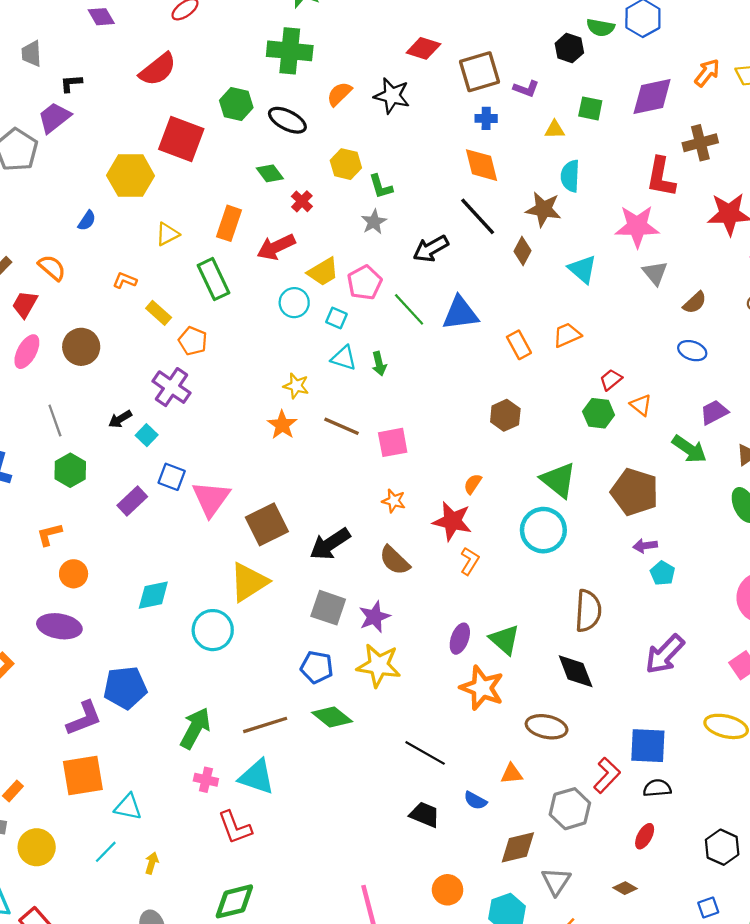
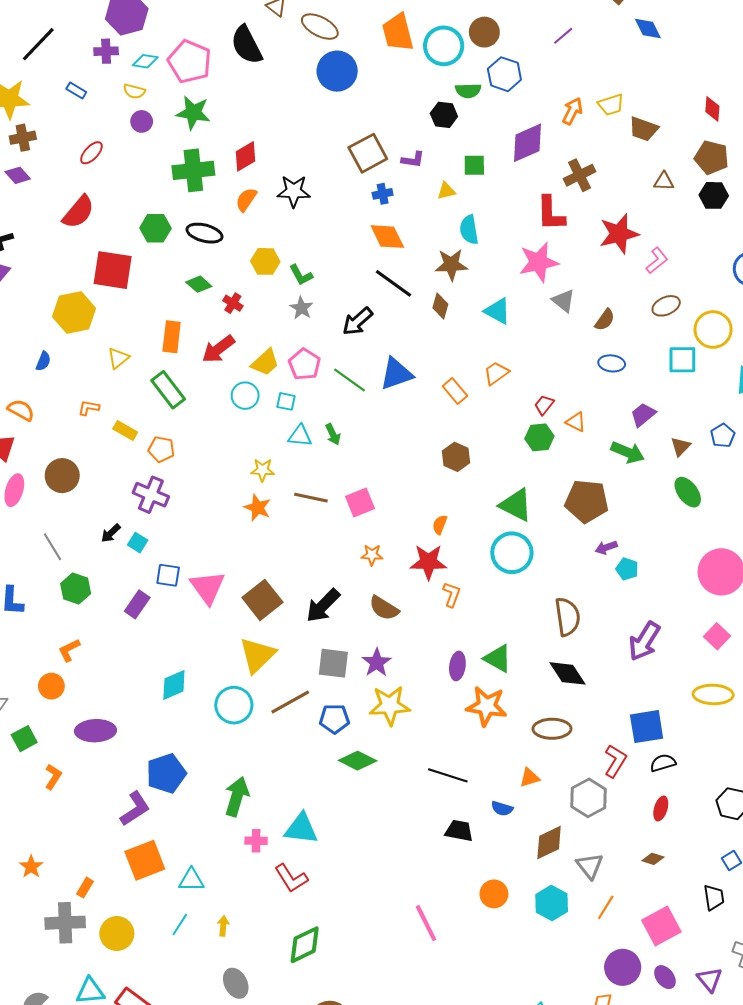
red diamond: (423, 48) -> (245, 156), moved, turned -36
orange circle: (74, 574) -> (51, 686), moved
brown line: (265, 725) -> (290, 702), moved

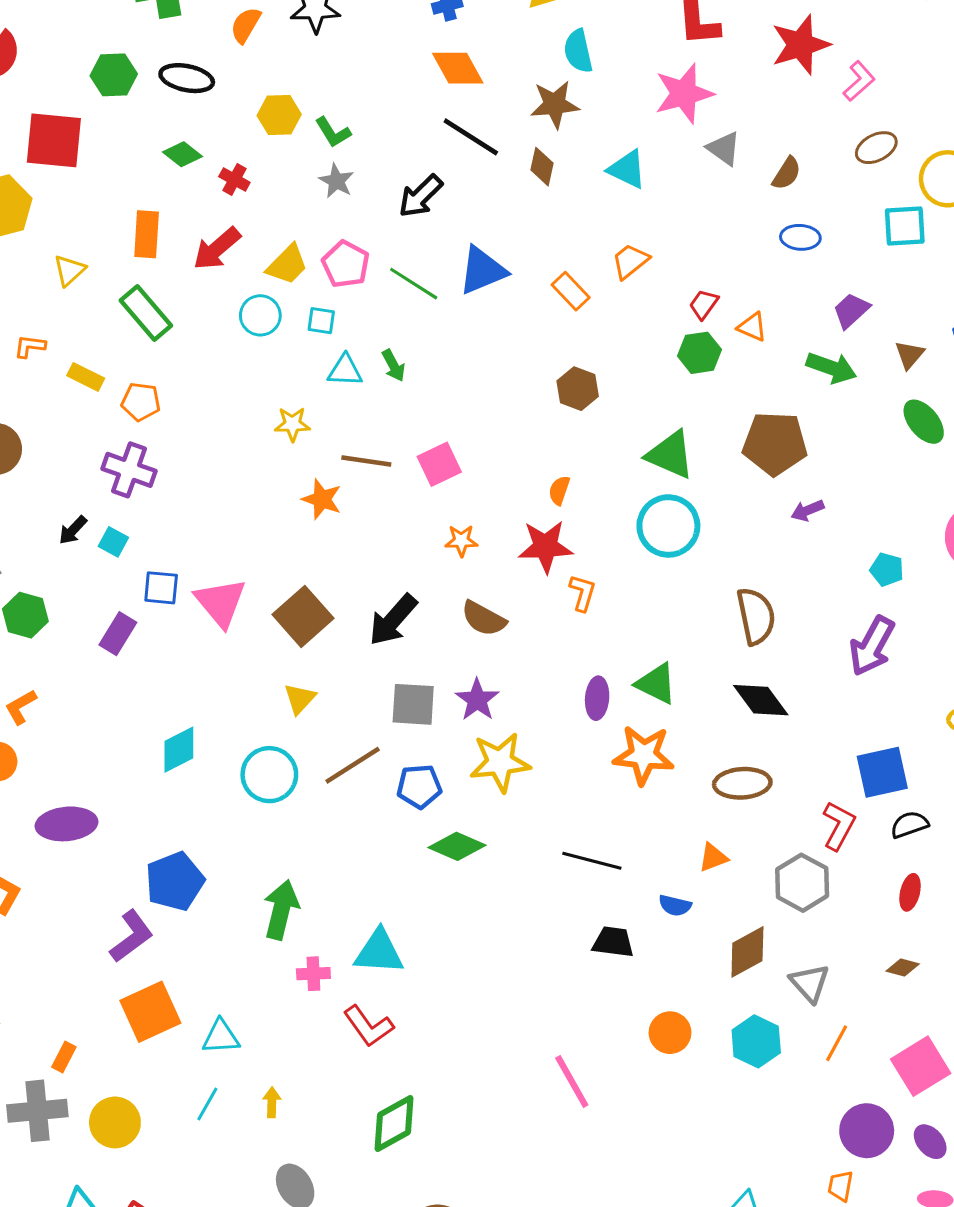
orange star: (257, 508) -> (322, 499), moved
cyan pentagon: (627, 569) -> (887, 570), moved
yellow triangle: (257, 655) -> (300, 699), size x0.6

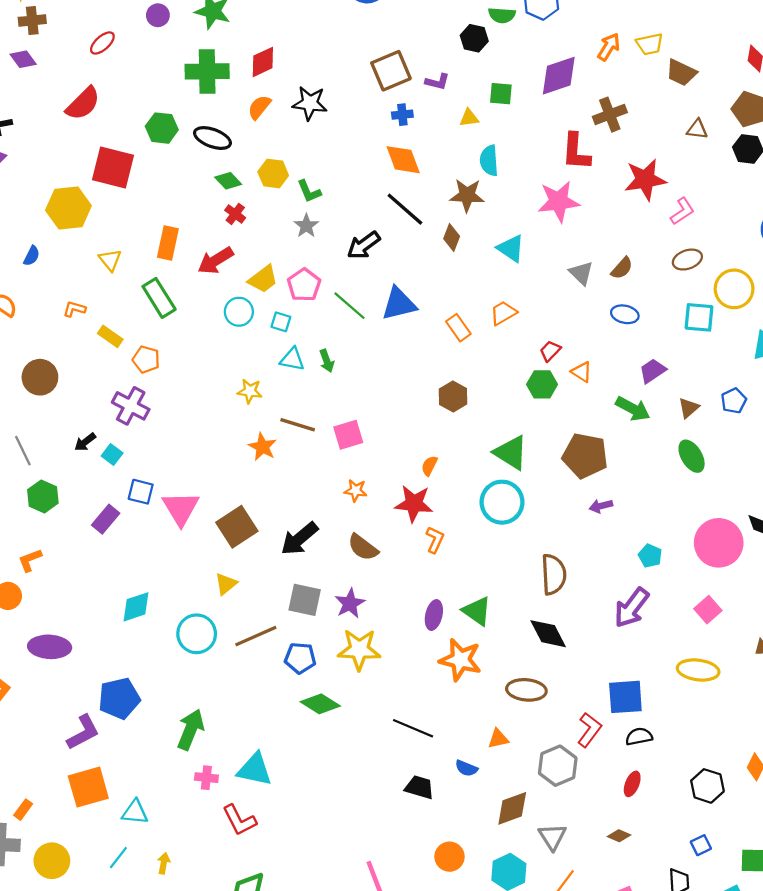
gray triangle: (724, 148) -> (581, 273), moved
green diamond: (182, 154) -> (228, 181), moved
yellow triangle: (69, 270) -> (110, 260), turned -35

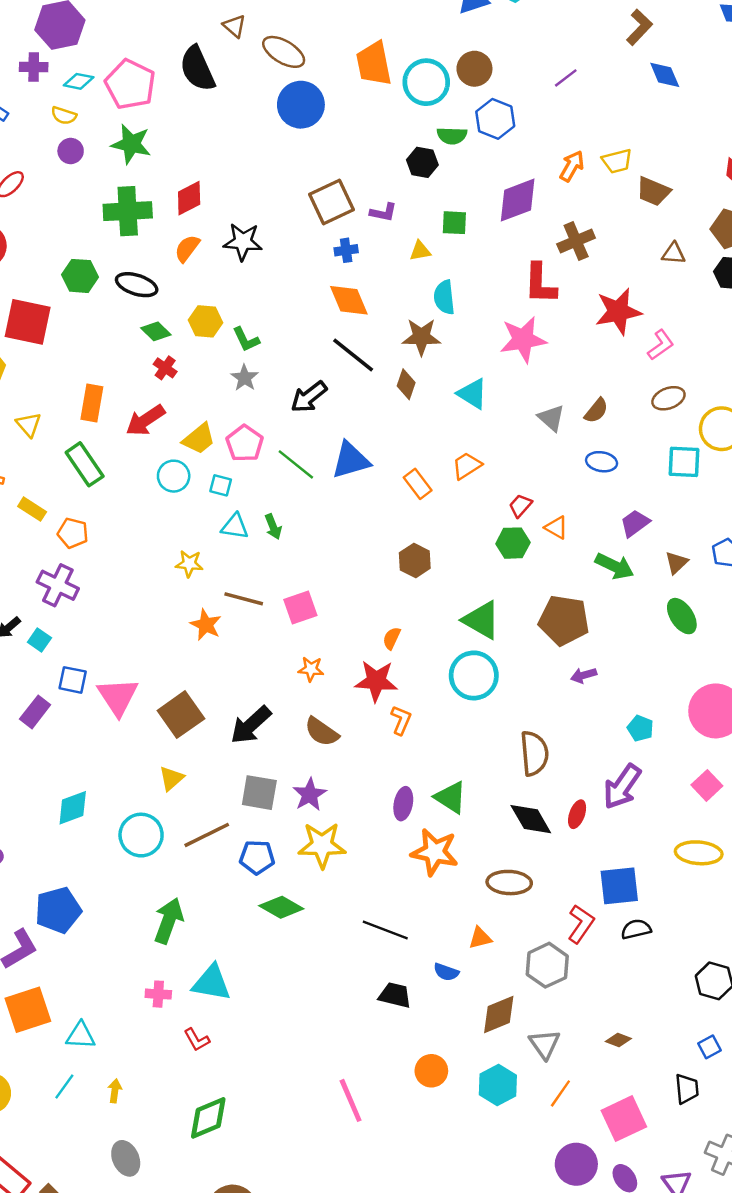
green arrow: (191, 730) -> (169, 921), moved
red ellipse: (632, 784) -> (577, 814), moved
red L-shape: (239, 820) -> (197, 1040), size x0.7

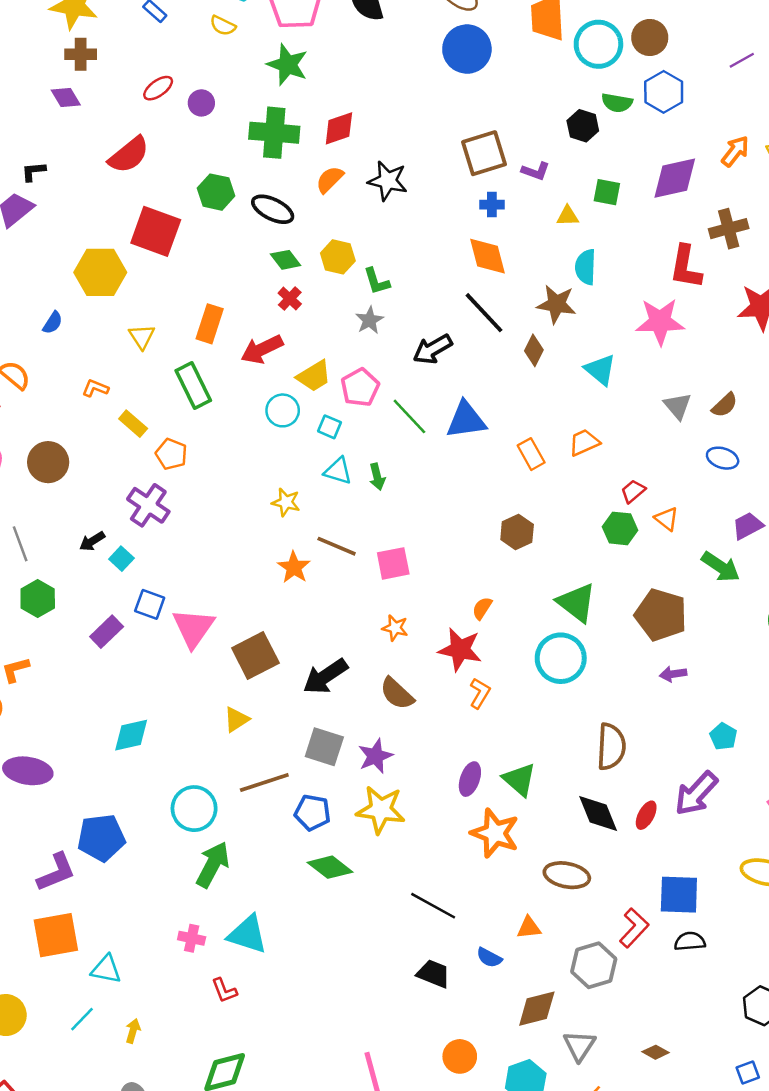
purple circle: (71, 151) -> (201, 103), moved
cyan circle: (141, 835) -> (194, 809), moved

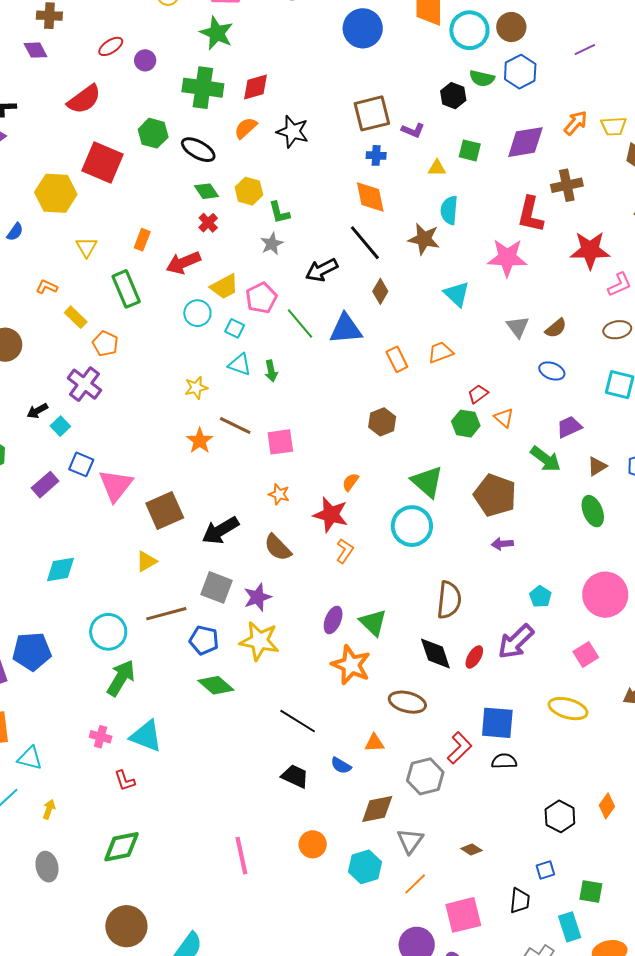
orange rectangle: (210, 324) -> (142, 240), size x0.7
brown diamond: (534, 350) -> (380, 291), moved
yellow star: (286, 502) -> (196, 388), turned -30

